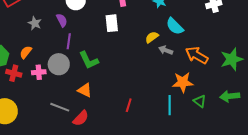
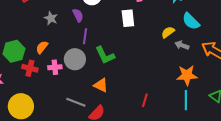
orange star: (183, 82) -> (187, 75), moved

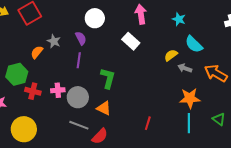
white rectangle: (128, 18) -> (131, 41), turned -42
purple line: (85, 36) -> (79, 60), moved
orange semicircle: (42, 47) -> (37, 52), moved
green L-shape: (105, 55) -> (108, 78), turned -140
gray circle: (75, 59) -> (78, 97), moved

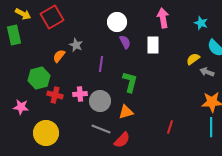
purple semicircle: (81, 38) -> (125, 42), moved
white rectangle: (131, 41) -> (153, 45), turned 48
orange triangle: (104, 108) -> (126, 112), turned -42

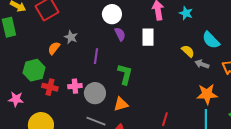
cyan star: (201, 23) -> (186, 13), moved
yellow semicircle: (193, 59) -> (188, 51), turned 80

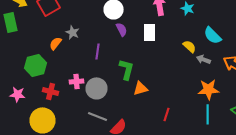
red cross: (50, 87) -> (50, 91), moved
orange triangle: (121, 104) -> (140, 88), moved

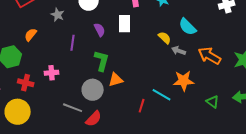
purple semicircle: (122, 29) -> (100, 30), moved
gray star: (72, 32) -> (58, 15), moved
gray circle: (96, 88) -> (93, 90), moved
cyan line: (208, 114) -> (162, 95), moved, turned -60

